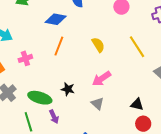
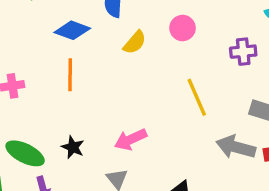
yellow semicircle: (98, 45) -> (135, 42), moved, turned 63
orange line: (59, 46) -> (70, 75), turned -30

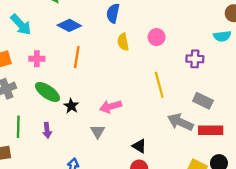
blue diamond: (72, 30) -> (69, 25), moved
yellow semicircle: (135, 42) -> (123, 42), turned 120
green ellipse: (25, 153) -> (47, 92), moved

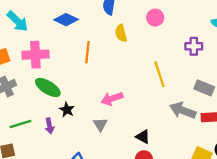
pink circle: (157, 37) -> (155, 18), moved
orange line: (77, 57) -> (87, 52), moved
pink cross: (37, 59) -> (35, 55), size x1.6
black star: (71, 106) -> (67, 110), moved
green line: (18, 127) -> (20, 124), turned 75

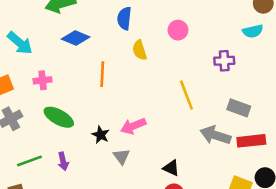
pink cross: (35, 55) -> (43, 80), size x0.6
black star: (67, 110) -> (101, 135), moved

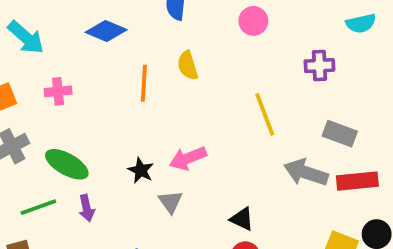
yellow semicircle: (140, 50) -> (188, 65), moved
green ellipse: (59, 117) -> (67, 164), moved

